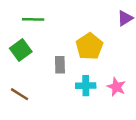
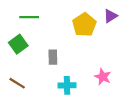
yellow pentagon: (89, 46) -> (84, 25), moved
cyan cross: (86, 86) -> (67, 85), moved

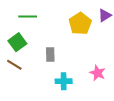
brown line: (17, 83) -> (14, 65), moved

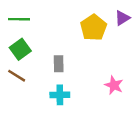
green line: (28, 16) -> (19, 19), moved
cyan cross: (64, 81) -> (60, 95), moved

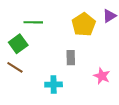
green line: (19, 19) -> (33, 22), moved
gray rectangle: (59, 64) -> (71, 58), moved

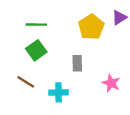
green square: (18, 44) -> (36, 50), moved
brown line: (15, 67) -> (26, 82), moved

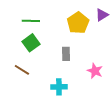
cyan cross: (59, 92) -> (59, 87), moved

